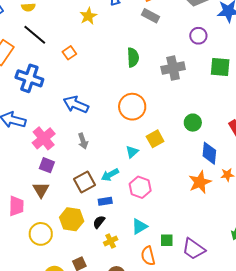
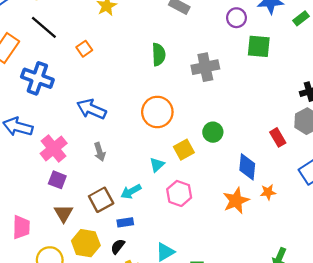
purple circle: (198, 36) -> (236, 18), moved
green square: (220, 67) -> (259, 46), moved
green circle: (193, 123) -> (213, 132), moved
pink hexagon: (140, 187) -> (179, 193), moved
brown triangle: (41, 190) -> (64, 213), moved

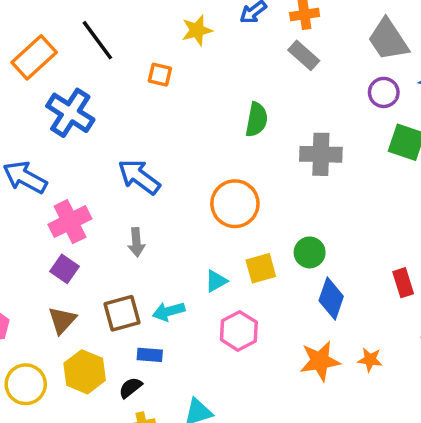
orange square: (84, 49) -> (160, 75), moved, turned 35
blue diamond: (247, 167) -> (331, 298), moved

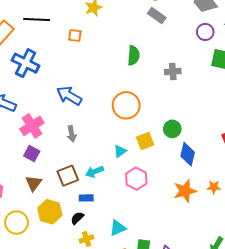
black line: (97, 40) -> (37, 19), turned -45
gray cross: (321, 154) -> (173, 72), size x0.7

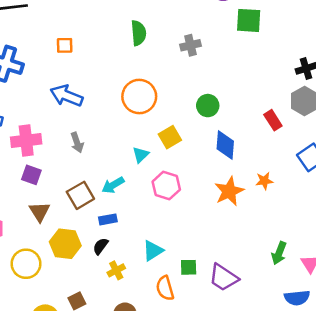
orange square: (75, 35) -> (65, 45), moved
pink cross: (32, 126) -> (26, 141), turned 35
green circle: (172, 129) -> (208, 106), moved

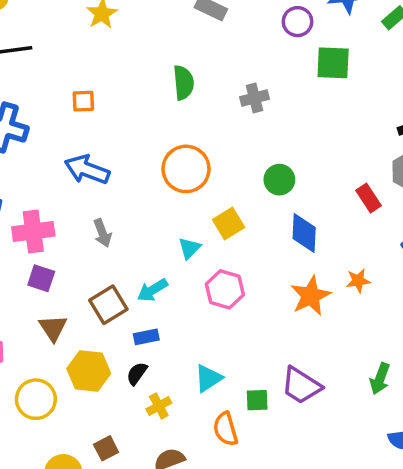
purple trapezoid: (223, 278) -> (301, 385), moved

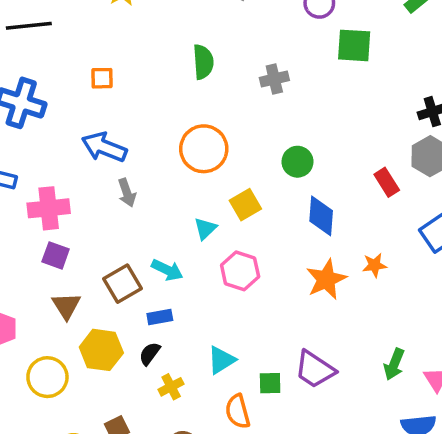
gray arrow: (102, 233) -> (127, 193), moved
cyan arrow: (152, 290) -> (167, 270), turned -124

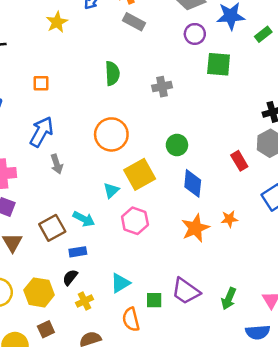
blue arrow: (104, 147) -> (41, 132), turned 96
yellow square: (245, 205) -> (140, 174), size x1.4
yellow hexagon: (101, 350) -> (39, 292), moved
green arrow: (394, 364) -> (229, 299), moved

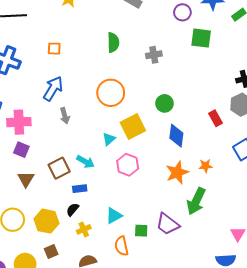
green arrow: (229, 299) -> (196, 201), moved, size x1.5

